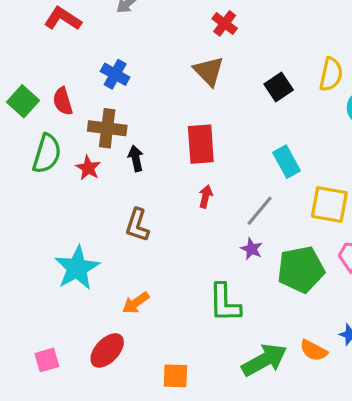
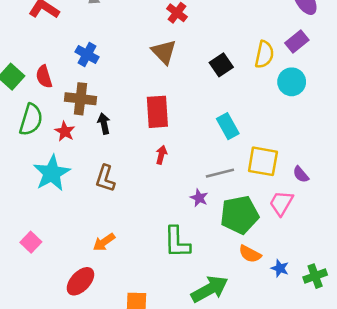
gray line: (260, 211) -> (220, 173), moved, turned 36
cyan star: (77, 268) -> (52, 173), moved
orange semicircle: (314, 350) -> (250, 254), moved
pink square: (47, 360) -> (31, 242), moved, turned -30

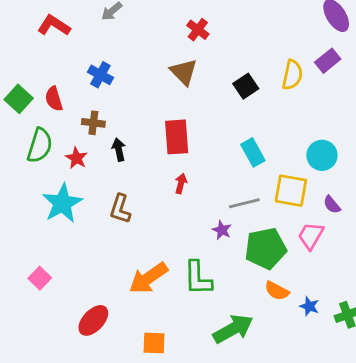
cyan circle: (292, 82) -> (322, 155), moved
brown cross: (80, 99) -> (93, 123), size x0.7
orange arrow: (104, 242) -> (148, 278), moved, size x1.6

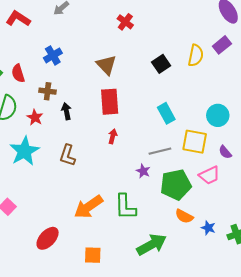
brown triangle: (184, 72) -> (106, 65), moved
blue cross: (100, 75) -> (53, 55), turned 30
pink trapezoid: (311, 236) -> (209, 175), turned -145

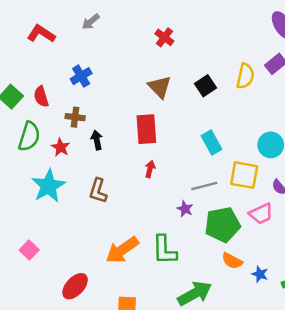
brown triangle: (106, 65) -> (160, 87), moved

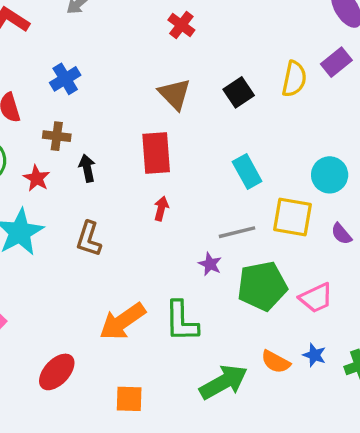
pink trapezoid: (261, 214) -> (316, 298), moved
orange semicircle: (232, 261) -> (276, 362), moved

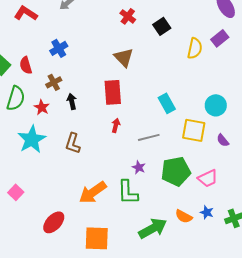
black square: (239, 92) -> (162, 26), moved
brown cross: (57, 136) -> (54, 82), turned -35
gray line: (237, 232) -> (149, 137), moved
purple star: (210, 264) -> (139, 167), moved
orange square: (129, 399) -> (97, 238), size x1.5

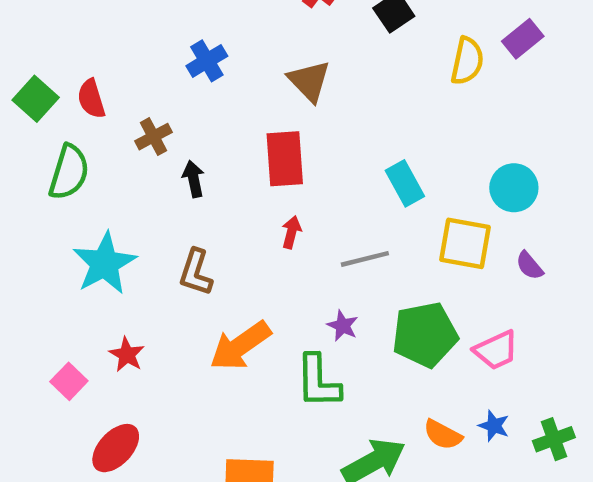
blue cross: (59, 48) -> (207, 61), moved
red star: (42, 107) -> (127, 355), moved
orange arrow: (93, 192) -> (240, 346), moved
red ellipse: (54, 222) -> (116, 448), moved

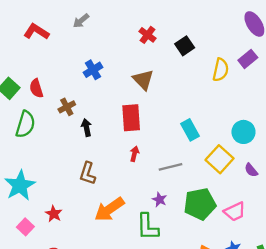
yellow square: (465, 243) -> (219, 159), turned 32
cyan star: (105, 263) -> (20, 185), moved

